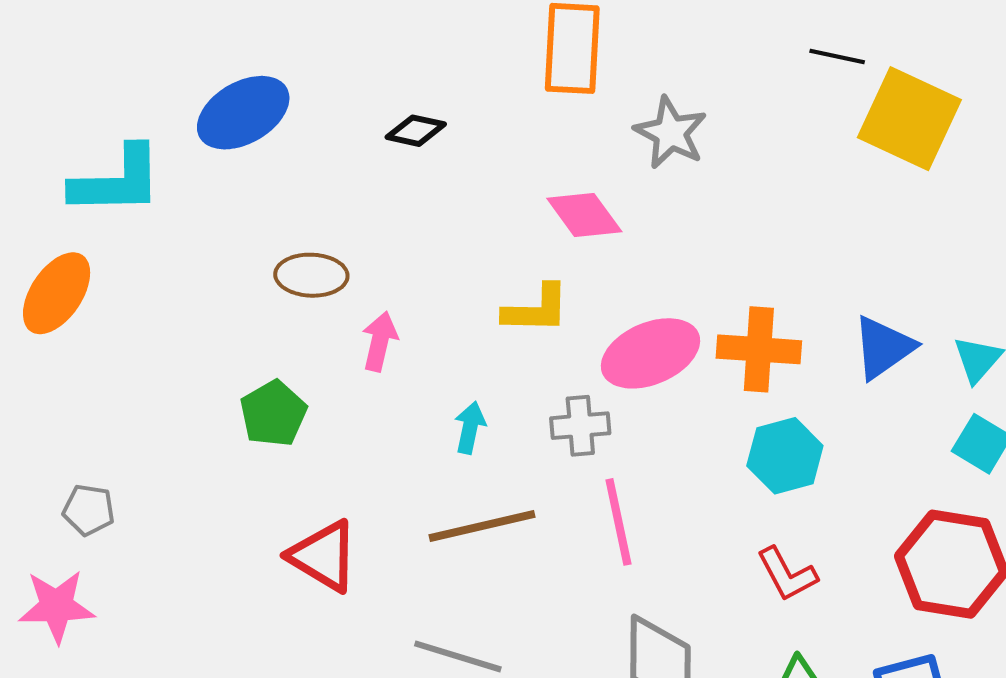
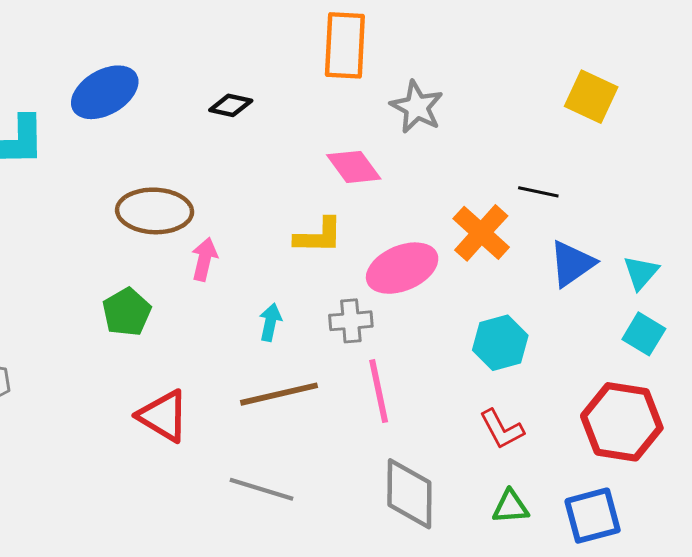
black line: (837, 56) -> (538, 192), moved
yellow square: (909, 119) -> (591, 97), size x0.7
brown ellipse: (311, 275) -> (155, 211), size x1.4
orange cross: (759, 349) -> (481, 233), moved, turned 38

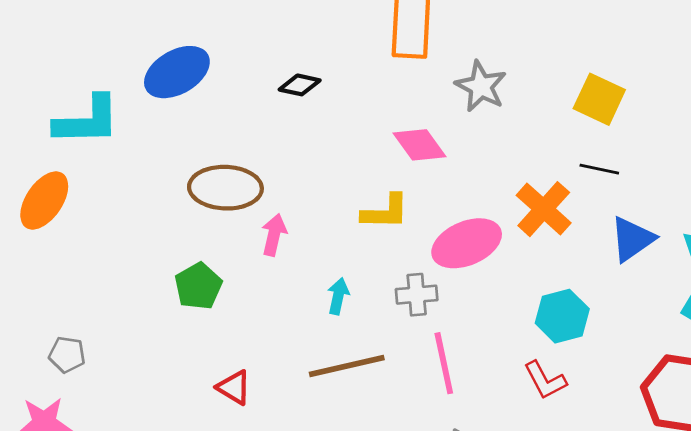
yellow square: (591, 97) -> (599, 99), moved
red triangle: (163, 416) -> (234, 387), size x0.7
red L-shape: (502, 429) -> (545, 380), moved

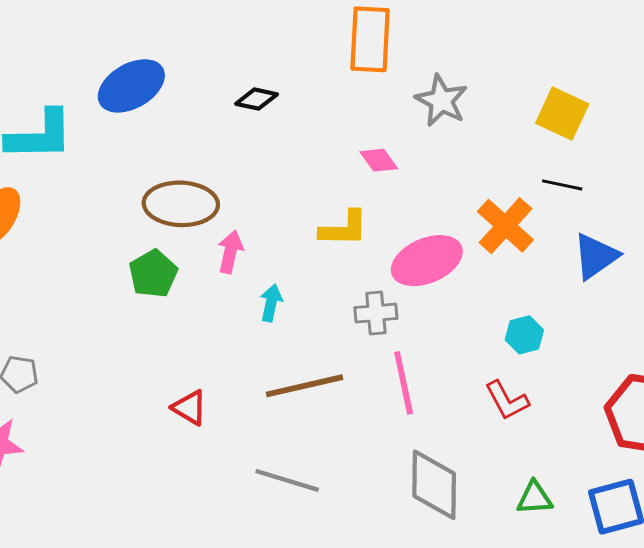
pink diamond: (420, 145) -> (379, 160), size x0.7
green pentagon: (198, 286) -> (153, 274), moved
cyan arrow: (338, 296) -> (271, 303), moved
cyan hexagon: (562, 316) -> (524, 335), size x0.7

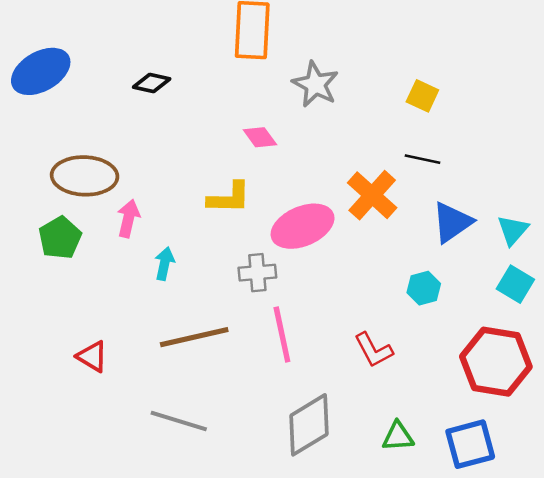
yellow square: (562, 114) -> (422, 96), size x0.7
cyan hexagon: (524, 335) -> (424, 288), moved
gray diamond: (434, 485) -> (309, 425), turned 58

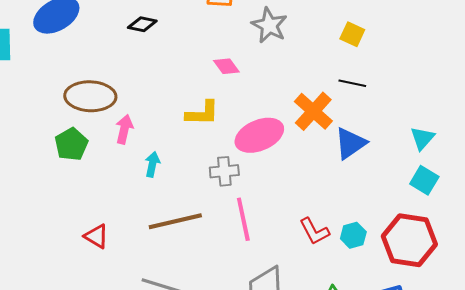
blue triangle: (452, 222) -> (350, 143), moved
cyan hexagon: (424, 288) -> (353, 235), moved

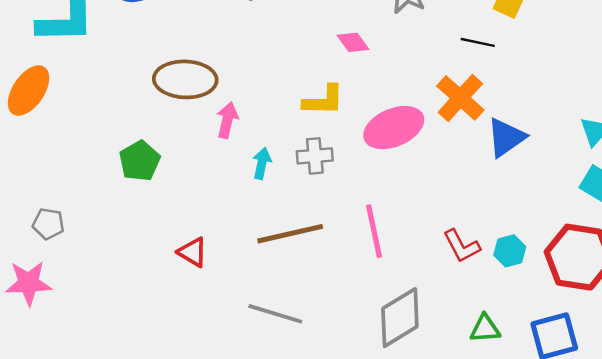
black line: (352, 83) -> (478, 42), moved
green pentagon: (71, 144) -> (140, 161), moved
gray cross: (224, 171) -> (315, 156), moved

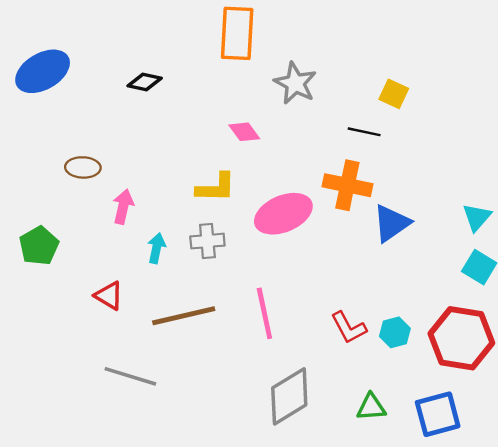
brown ellipse: (185, 79) -> (83, 167), size x0.6
orange cross: (460, 98) -> (347, 185), turned -30
red triangle: (193, 252) -> (109, 296), moved
gray line: (275, 314) -> (130, 376), moved

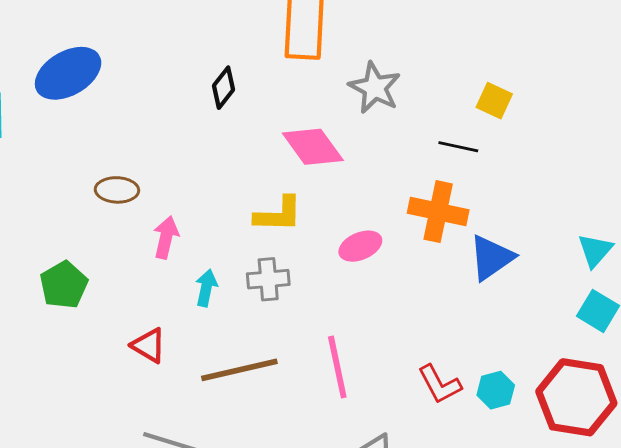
black diamond: (145, 82) -> (224, 88), moved, turned -64
pink diamond: (244, 132) -> (313, 147), size x1.6
pink ellipse: (283, 214) -> (360, 246), size x0.6

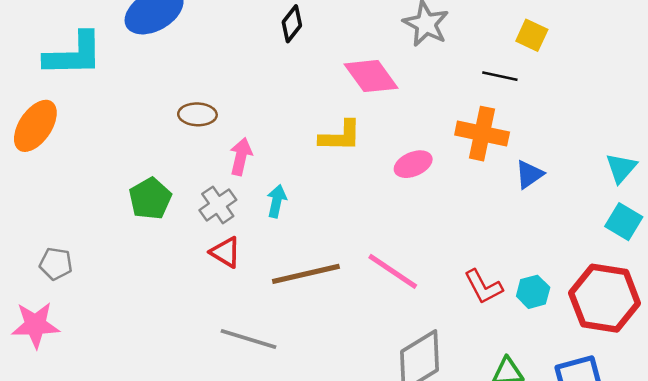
blue triangle: (491, 258) -> (529, 174), size x0.7
gray cross: (268, 279) -> (218, 205), moved, turned -30
pink line: (337, 367) -> (393, 271), turned -44

